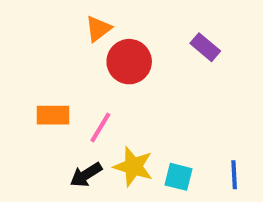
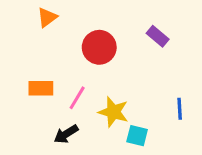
orange triangle: (98, 29) -> (47, 17), moved
yellow star: (133, 167) -> (113, 112), moved
blue line: (234, 175) -> (180, 109), moved

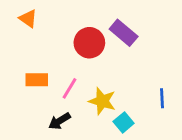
orange triangle: (47, 17) -> (28, 19), moved, turned -48
purple rectangle: (158, 36) -> (124, 33), moved, size x1.4
cyan square: (137, 136) -> (124, 122), turned 36

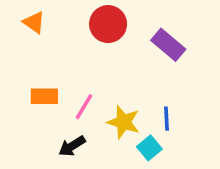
purple rectangle: (124, 33) -> (168, 45), moved
red circle: (89, 43) -> (108, 24), moved
blue line: (162, 98) -> (167, 119), moved

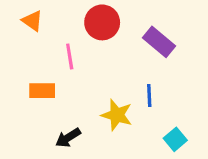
pink line: (84, 107) -> (70, 57), moved, turned -40
blue line: (167, 119) -> (149, 95), moved
cyan square: (149, 148) -> (175, 139), moved

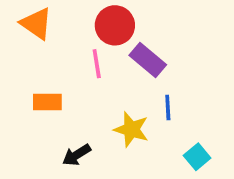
orange triangle: (32, 21) -> (36, 24), size x1.4
purple rectangle: (159, 42) -> (148, 60), moved
pink line: (70, 57) -> (97, 64), moved

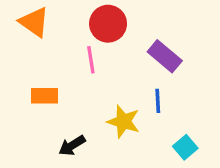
purple rectangle: (148, 60) -> (165, 56), moved

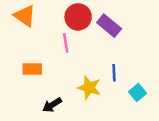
purple rectangle: (165, 56) -> (109, 26), moved
cyan square: (185, 147) -> (138, 93), moved

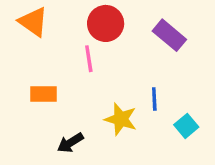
purple rectangle: (109, 26) -> (169, 35), moved

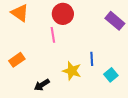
purple rectangle: (169, 35) -> (115, 21), moved
orange rectangle: (43, 94) -> (17, 60), moved, turned -35

